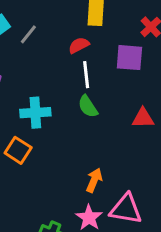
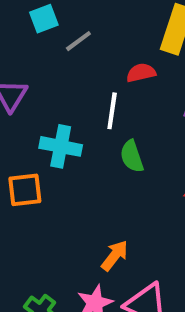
white line: (86, 75) -> (112, 111), moved
orange square: (18, 150) -> (25, 190), turned 36

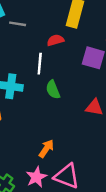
gray line: (78, 41) -> (18, 24), turned 49

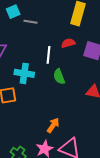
red semicircle: (55, 40) -> (68, 43), moved

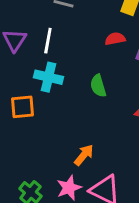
white line: (48, 55) -> (48, 41), moved

